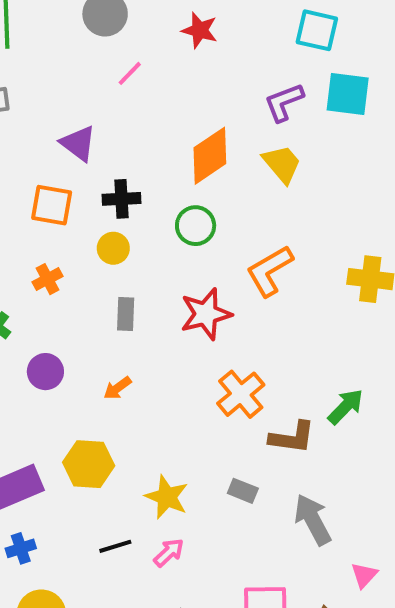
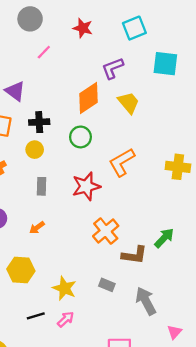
cyan square: (317, 30) -> (134, 28), moved, turned -35
purple L-shape: (284, 102) -> (113, 68), moved

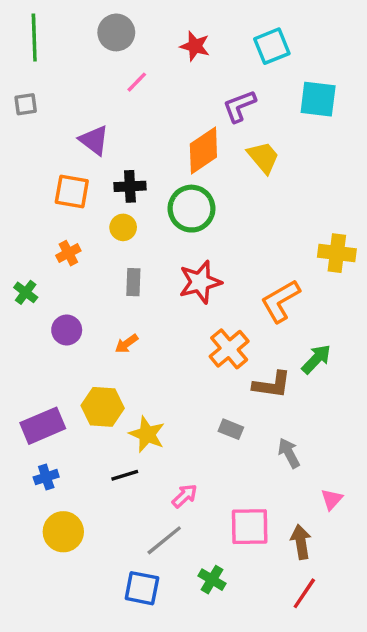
green circle: (80, 137) -> (192, 209), size x1.4
orange L-shape: (122, 162) -> (280, 301), moved
yellow star: (64, 288) -> (147, 434), moved
gray arrow: (146, 301) -> (289, 453), size x0.7
pink arrow: (66, 319) -> (185, 496), moved

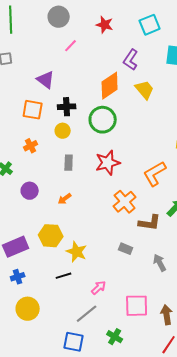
purple L-shape: (239, 106) -> (131, 60), turned -35

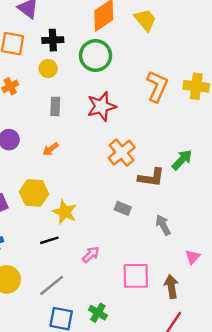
orange L-shape: (155, 174) -> (157, 86), moved, turned 144
gray line: (87, 314) -> (52, 285), moved
green cross: (115, 337) -> (98, 313), moved

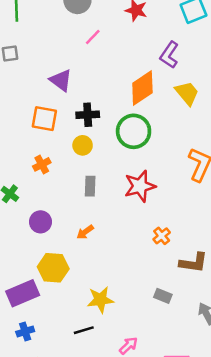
orange cross: (122, 153) -> (162, 236), size x0.6
yellow hexagon: (34, 193) -> (53, 268), moved
yellow star: (65, 212) -> (100, 300), turned -30

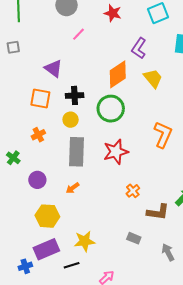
gray rectangle: (90, 186) -> (77, 152), size x1.8
purple rectangle: (23, 293) -> (46, 249), moved

